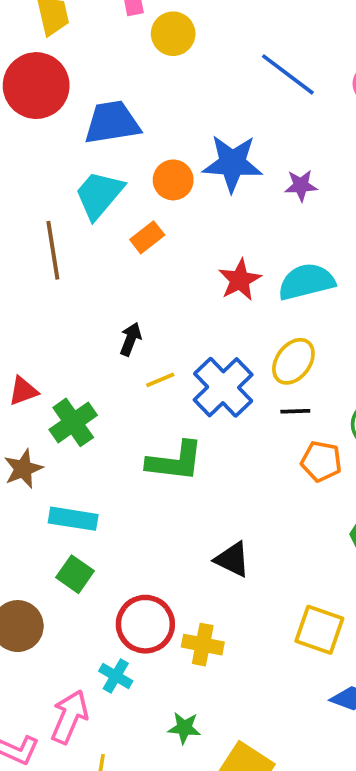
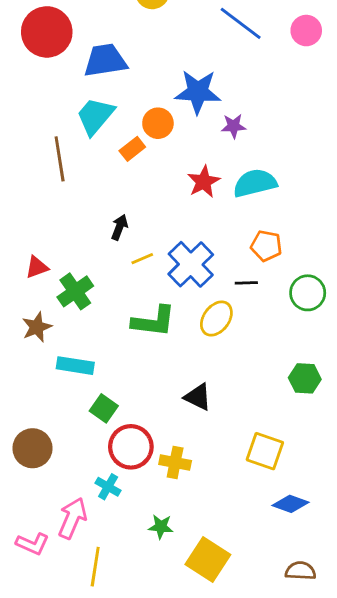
orange circle: (173, 180) -> (158, 123), moved
purple star: (301, 185) -> (234, 126), moved
yellow ellipse: (293, 361) -> (216, 319), moved
orange pentagon: (321, 461) -> (266, 246), moved
green square: (75, 574) -> (104, 408), moved

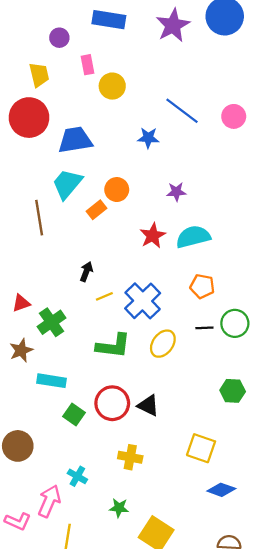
blue star: (198, 92) -> (148, 138), moved, size x0.6
black line: (246, 283) -> (204, 328), moved
red circle: (131, 447) -> (112, 403), moved

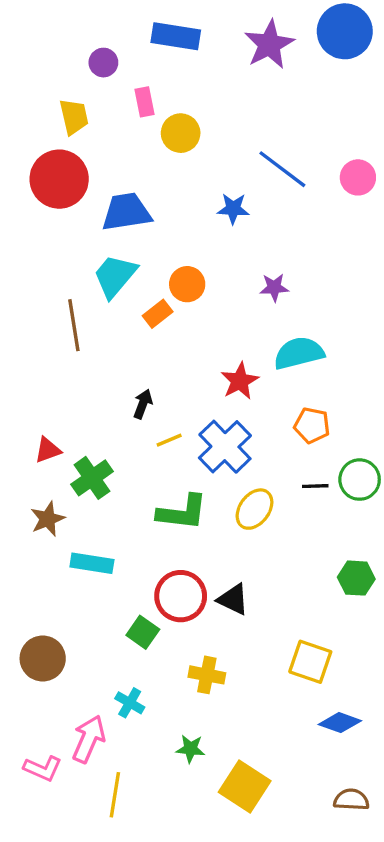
red star: (153, 236) -> (240, 381), moved
green square: (74, 414) -> (143, 632), moved

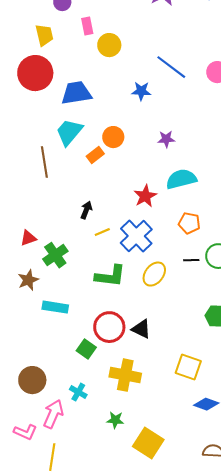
brown circle: (43, 658) -> (32, 380), moved
yellow cross: (207, 675) -> (125, 375), size x1.4
yellow line: (115, 795) -> (52, 457), moved

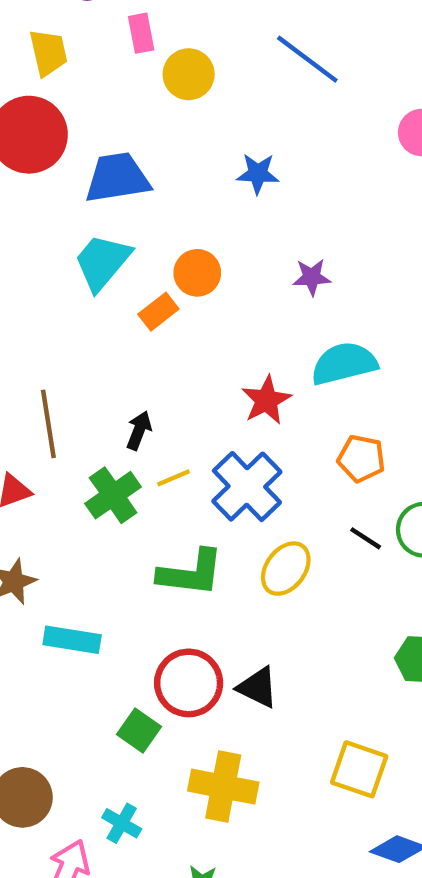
blue line: (171, 67) -> (307, 59), moved
brown line: (44, 162) -> (48, 424), moved
green cross: (55, 255) -> (113, 495), moved
black line: (191, 260) -> (366, 538), turned 35

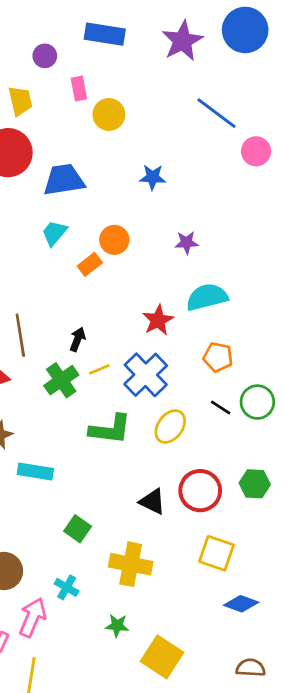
blue line: (307, 59) -> (217, 113), moved
cyan trapezoid: (102, 262) -> (54, 233), size x0.7
red circle: (189, 683) -> (200, 491), moved

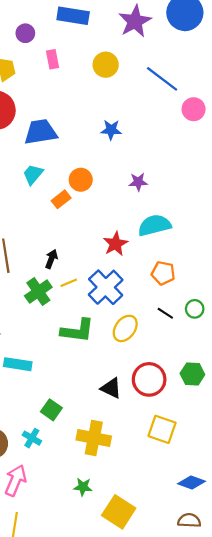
yellow circle: (109, 114) -> (106, 65), moved
green circle: (257, 402) -> (195, 309), size x0.7
cyan cross: (67, 587) -> (32, 438), moved
blue diamond: (241, 604) -> (191, 483), moved

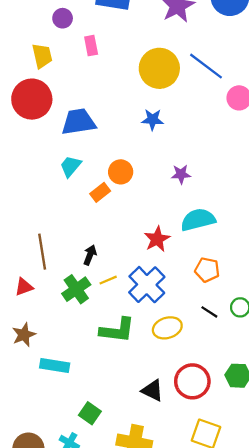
yellow circle: (106, 65) -> (159, 68), moved, size x1.5
yellow ellipse: (125, 328) -> (167, 328), turned 36

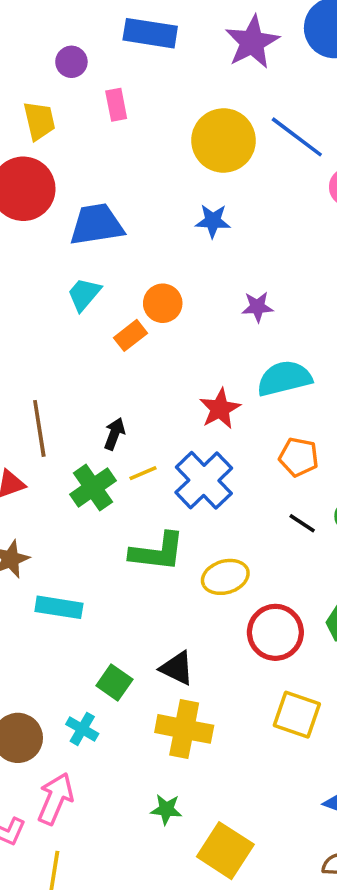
yellow ellipse: (167, 328) -> (225, 577), moved
black triangle: (152, 390) -> (177, 668), moved

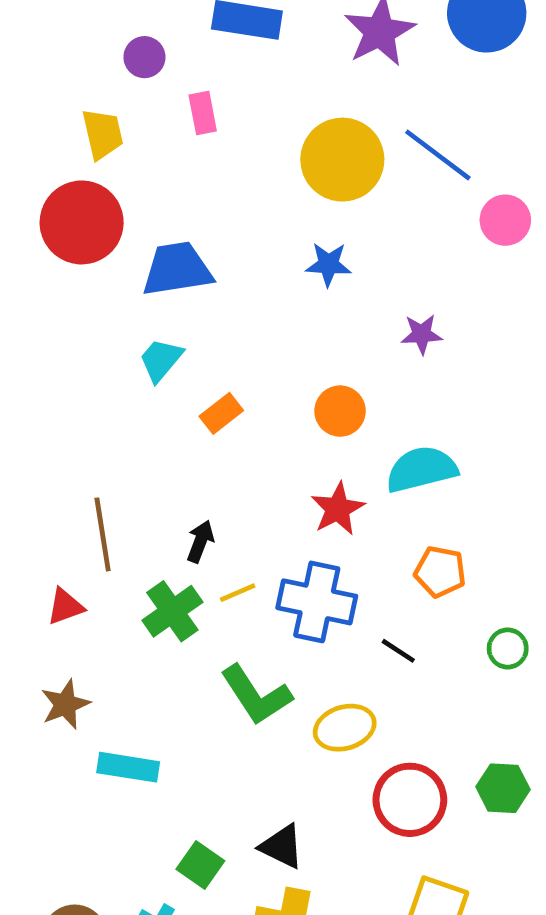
orange circle: (163, 303) -> (340, 411), moved
purple star: (257, 307) -> (422, 334), moved
blue cross: (204, 480) -> (317, 602), turned -34
black line: (302, 523) -> (398, 651), moved
green L-shape: (157, 552) -> (256, 695), turned 50

